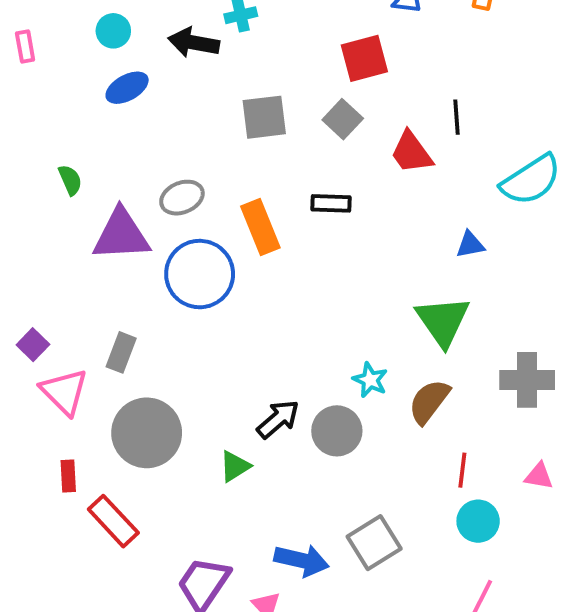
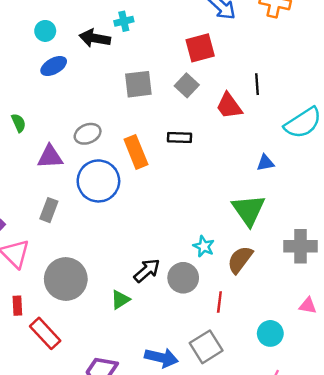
purple triangle: (121, 235) -> (50, 157), size x0.7
gray rectangle: (121, 352) -> (49, 210), moved
red line: (462, 470) -> (219, 302), moved

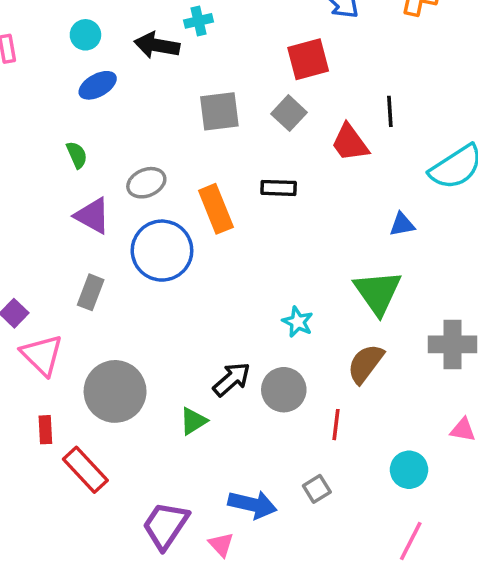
green semicircle: (19, 123) -> (77, 155), moved
purple triangle: (50, 157) -> (92, 216), turned 32
cyan star: (204, 246) -> (298, 322), moved
gray square: (206, 347) -> (317, 489), size x0.6

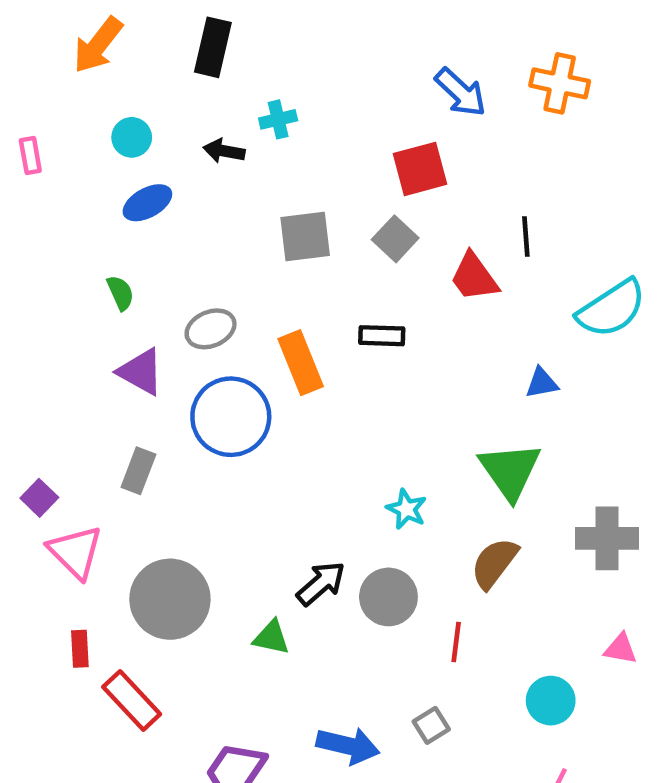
black arrow: (157, 45) -> (224, 151), size x0.7
green triangle: (193, 421) -> (271, 637), turned 44

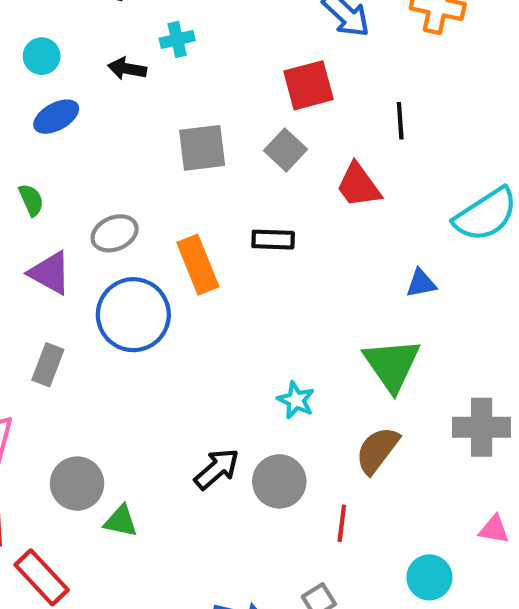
black line: (526, 237) -> (400, 121), moved
gray circle: (170, 599) -> (77, 484), size x0.7
green triangle: (271, 637) -> (121, 521), moved

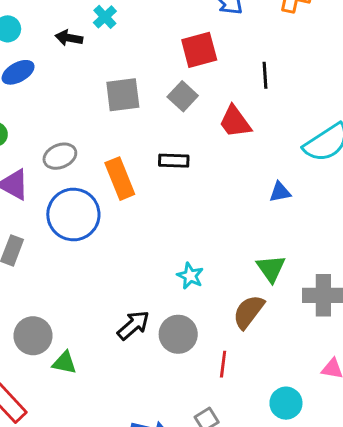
cyan cross: (177, 39) -> (105, 17), turned -30
green triangle: (392, 365) -> (271, 268), moved, size x0.7

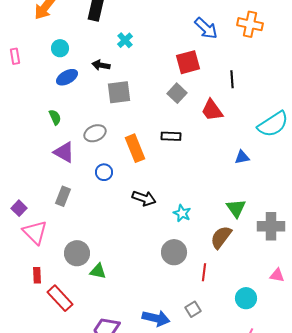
black arrow: (69, 38) -> (101, 65), moved
gray square: (123, 95) -> (119, 92), moved
blue circle: (73, 215) -> (104, 172), size x0.5
black arrow: (133, 325) -> (144, 198), moved, turned 60

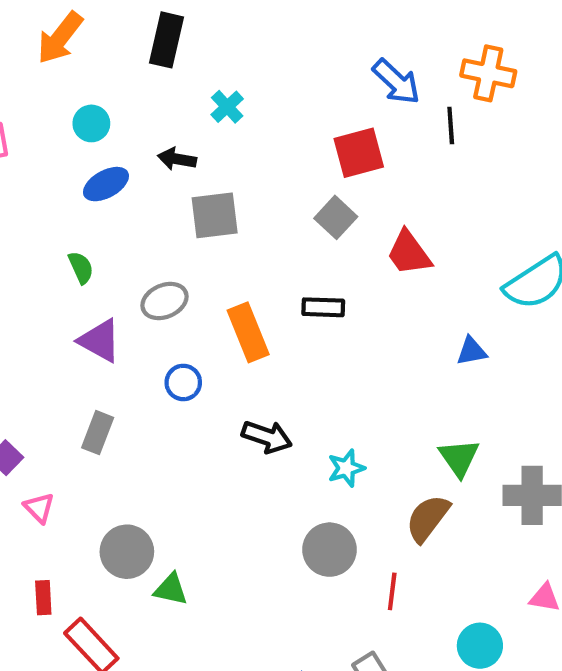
black line: (232, 79) -> (451, 126), moved
cyan star: (182, 213) -> (346, 468), turned 30
pink triangle: (35, 232) -> (39, 508), size x0.6

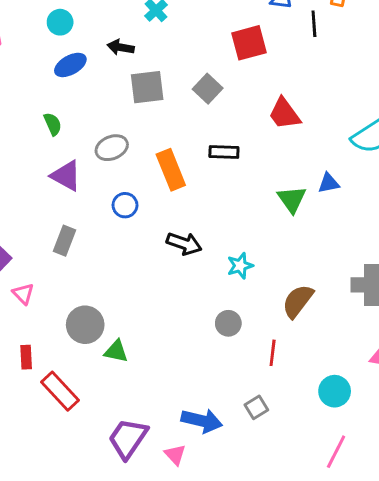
gray square: (336, 217) -> (208, 89), moved
green triangle: (459, 458) -> (292, 199), moved
gray circle: (330, 550) -> (228, 323), size x0.7

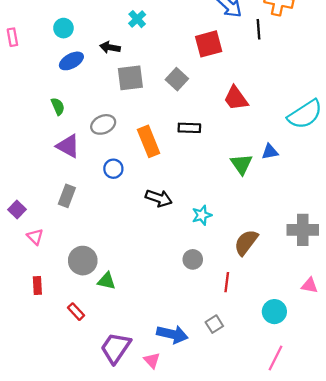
red rectangle: (60, 391) -> (76, 312), moved, size x0.6

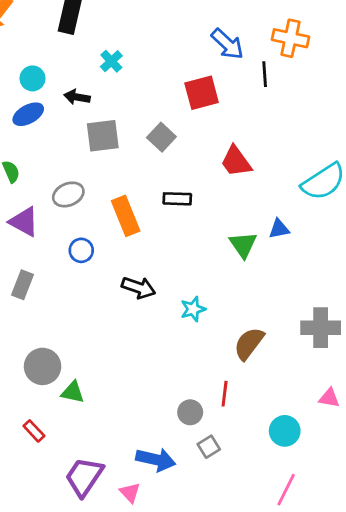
cyan circle: (63, 28) -> (33, 78), moved
gray circle: (193, 259) -> (190, 412), moved

